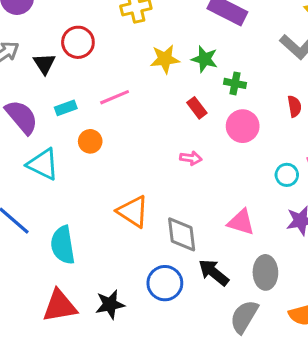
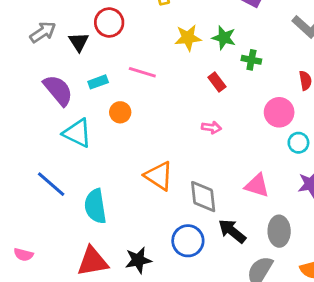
pink line: (115, 97) -> (142, 72), turned 40
pink circle: (243, 126) -> (279, 112), moved

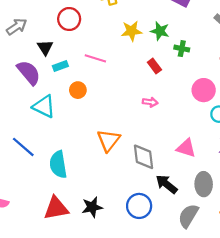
black triangle: (79, 42) -> (45, 47), moved
orange triangle: (159, 176) -> (109, 140), turned 35
blue circle: (188, 241) -> (139, 206), moved

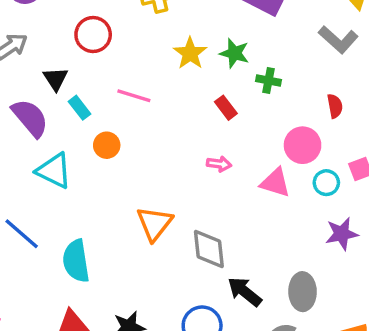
yellow star: (131, 31) -> (190, 53), turned -30
cyan rectangle: (60, 66) -> (79, 108), turned 72
pink triangle: (186, 148) -> (275, 183), moved

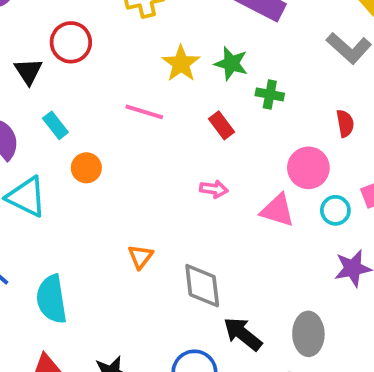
black triangle: (56, 79) -> (28, 71), moved
pink line: (134, 96) -> (144, 112), moved
orange triangle: (154, 224) -> (140, 257), size x0.6

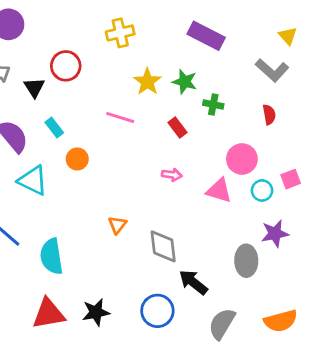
red semicircle: (345, 123) -> (269, 115), moved
gray ellipse: (308, 334) -> (246, 261), moved

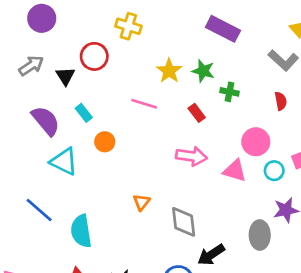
yellow cross: (120, 33) -> (128, 26), moved, turned 30
pink arrow: (172, 175) -> (191, 156), size x1.6
black arrow: (193, 282) -> (211, 255), turned -72

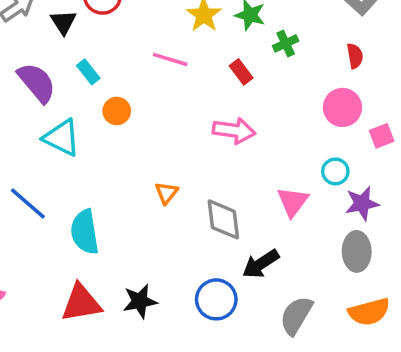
green cross: (230, 92) -> (286, 43), turned -36
pink circle: (256, 142) -> (342, 107), moved
pink triangle: (235, 171) -> (293, 202), moved, turned 50
cyan circle: (274, 171) -> (335, 171), moved
gray ellipse: (260, 235) -> (357, 251), moved

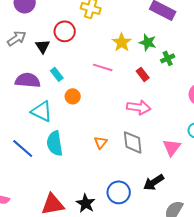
purple semicircle: (37, 83) -> (28, 80), turned -45
gray diamond: (223, 219) -> (133, 142), moved
cyan semicircle: (85, 232) -> (55, 143), moved
blue circle: (216, 299) -> (119, 192), moved
black star: (140, 301) -> (86, 203), turned -30

